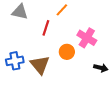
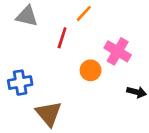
brown triangle: (40, 65) -> (49, 114), moved

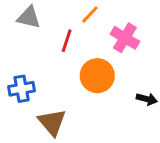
pink cross: (118, 51) -> (125, 38), moved
orange circle: (91, 70) -> (97, 76), size x1.5

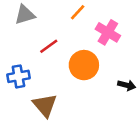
gray triangle: (29, 17) -> (25, 15), turned -30
red line: (67, 41) -> (49, 46), moved, turned 36

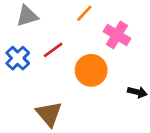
blue cross: (18, 76) -> (18, 58), moved, turned -35

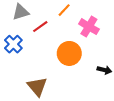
red line: (53, 50) -> (40, 27), moved

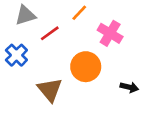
brown triangle: (37, 87) -> (50, 90), moved

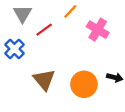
gray triangle: (25, 15) -> (22, 14), turned -42
orange circle: (86, 67) -> (84, 84), moved

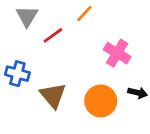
pink cross: (98, 30) -> (117, 53), moved
blue cross: (14, 49) -> (17, 74), moved, turned -30

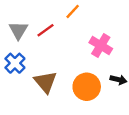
gray triangle: (27, 16) -> (18, 30), moved
blue cross: (17, 74) -> (15, 63), turned 30

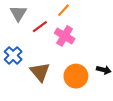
gray triangle: (18, 30) -> (18, 13), moved
pink cross: (101, 46) -> (65, 36), moved

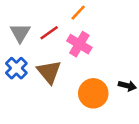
gray triangle: (18, 13) -> (20, 33), moved
brown triangle: (40, 72) -> (49, 72), moved

